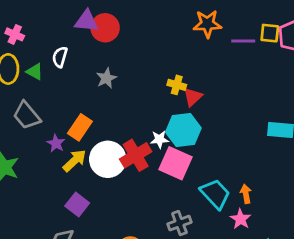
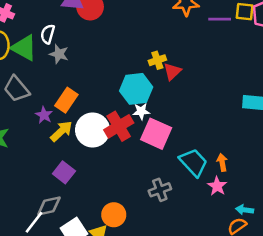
green triangle: (35, 72) -> (24, 48), size x1.6
gray star: (106, 78) -> (59, 54), moved, turned -30
yellow cross: (177, 85) -> (157, 60), turned -35
cyan hexagon: (183, 130) -> (136, 89), moved

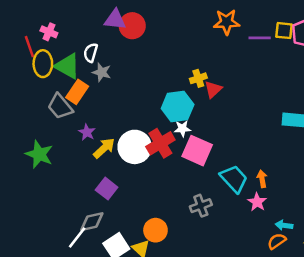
orange rectangle: (66, 100) -> (77, 92), moved

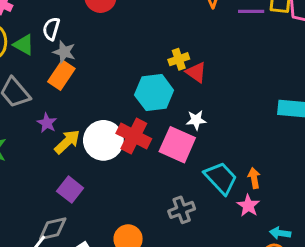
green triangle: (67, 66) -> (24, 45), size x0.7
red triangle: (213, 89) -> (196, 72), turned -42
orange rectangle: (77, 92) -> (61, 75), moved
white star: (182, 129) -> (196, 120), moved
red cross: (160, 143) -> (134, 136), turned -32

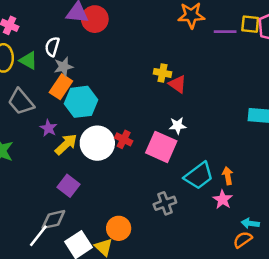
gray star: (64, 52) -> (63, 67), turned -30
yellow cross: (179, 59) -> (162, 73), turned 30
cyan hexagon: (154, 93) -> (81, 102), moved
red cross: (134, 136) -> (124, 139), size x0.6
cyan trapezoid: (221, 178) -> (199, 176), turned 96

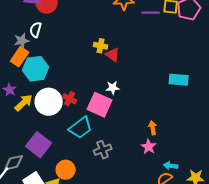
white semicircle: (52, 47) -> (36, 30), moved
cyan trapezoid: (199, 176) -> (81, 128), moved
purple square: (68, 186) -> (39, 145), moved, size x1.4

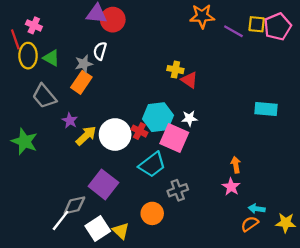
purple line: (151, 13) -> (233, 31), turned 30
cyan hexagon: (36, 69) -> (158, 117), moved
orange circle: (66, 170) -> (152, 213), moved

